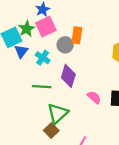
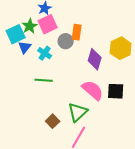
purple diamond: (68, 76) -> (95, 59), moved
pink semicircle: (94, 97) -> (93, 90), size x1.6
green triangle: (58, 113) -> (78, 112), moved

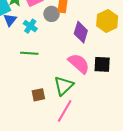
brown square: (53, 121) -> (38, 95), turned 32

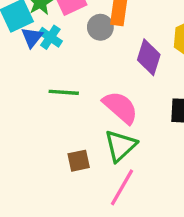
cyan cross: (30, 26) -> (50, 37), moved
pink semicircle: (79, 63) -> (120, 107), moved

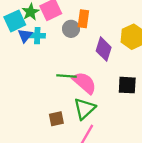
cyan cross: (50, 37) -> (37, 36), turned -32
green line: (64, 92) -> (67, 76), moved

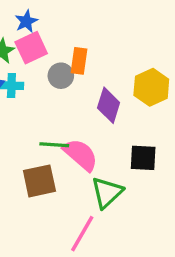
green triangle: (84, 109) -> (107, 193), moved
brown square: (56, 119) -> (39, 181), moved, size x1.5

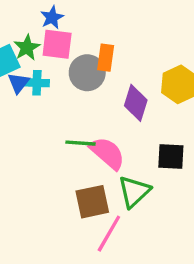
pink square: (31, 48) -> (57, 44), turned 32
gray circle: (61, 76) -> (87, 73), size x1.4
brown square: (39, 181) -> (92, 202), moved

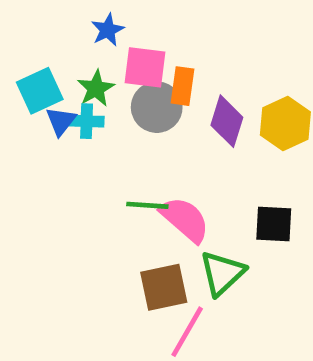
pink square: (57, 44) -> (145, 67), moved
green star: (27, 48) -> (96, 88), moved
purple diamond: (136, 103) -> (227, 121), moved

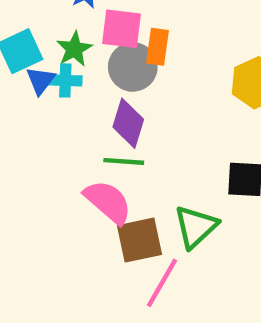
purple diamond: (227, 121) -> (128, 123), moved
pink semicircle: (185, 219) -> (108, 202), moved

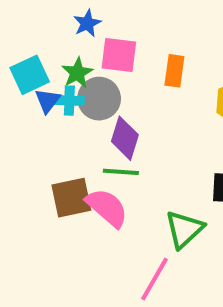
orange rectangle: (157, 47) -> (174, 71), moved
gray circle: (133, 67) -> (99, 99), moved
brown square: (139, 240) -> (71, 198), moved

